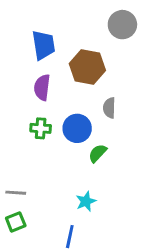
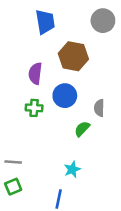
blue trapezoid: (43, 45) -> (45, 22), moved
gray semicircle: (109, 108) -> (99, 108), moved
blue circle: (77, 128) -> (65, 96), moved

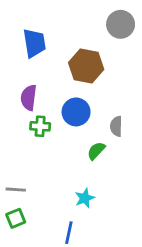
blue trapezoid: (45, 22) -> (34, 43), moved
purple semicircle: (35, 73) -> (29, 98), moved

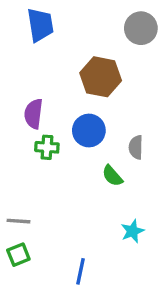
blue trapezoid: (34, 43) -> (40, 25), moved
green semicircle: (96, 151) -> (112, 176), turned -84
cyan star: (85, 198) -> (132, 231), moved

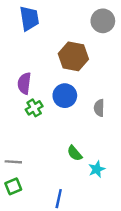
green cross: (47, 147) -> (34, 108), turned -35
green semicircle: (112, 176) -> (75, 153), moved

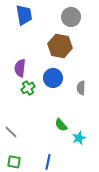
gray circle: (103, 21) -> (71, 17), moved
gray line: (13, 162) -> (11, 132), turned 40
green square: (13, 186) -> (14, 162), moved, turned 32

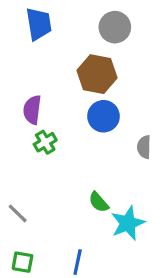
blue circle: (53, 78) -> (103, 116), moved
gray semicircle: (81, 88) -> (144, 147), moved
cyan star: (79, 138) -> (128, 223), size x1.5

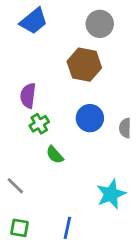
blue trapezoid: (39, 24) -> (34, 21), turned 60
blue circle: (103, 116) -> (90, 118), moved
green semicircle: (99, 202) -> (55, 155), moved

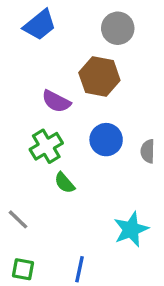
purple semicircle: (28, 96) -> (56, 101), moved, turned -70
green cross: (39, 124) -> (46, 146), size x1.4

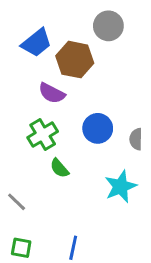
blue trapezoid: (40, 25) -> (36, 43), moved
brown hexagon: (99, 76) -> (75, 60), moved
cyan star: (131, 229) -> (121, 187), moved

